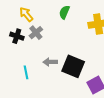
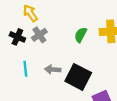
green semicircle: (64, 12) -> (81, 35), moved
cyan line: (26, 72) -> (25, 69), moved

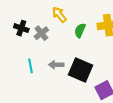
yellow arrow: (30, 13) -> (59, 15), moved
black cross: (17, 37) -> (21, 28), moved

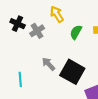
gray arrow: (56, 65) -> (48, 64), turned 40
cyan line: (30, 66) -> (20, 79), moved

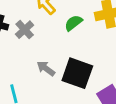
green semicircle: (76, 32) -> (73, 23), turned 32

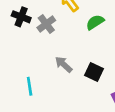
black square: (77, 73) -> (94, 72), size x0.6

